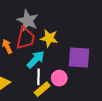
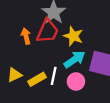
cyan arrow: (36, 59) -> (75, 59), moved
yellow rectangle: (42, 89) -> (37, 79), moved

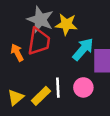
yellow star: (73, 36) -> (66, 24), moved
cyan arrow: (75, 59) -> (83, 49), moved

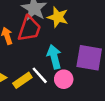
cyan arrow: (83, 49) -> (54, 57), moved, turned -65
white line: (58, 88) -> (40, 75), turned -48

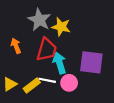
red trapezoid: (29, 29) -> (47, 50), moved
white line: (40, 75) -> (47, 80), turned -35

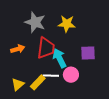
yellow star: (61, 27) -> (67, 24), moved
orange arrow: (16, 46) -> (18, 49), turned 104
purple square: (91, 62) -> (88, 53), size x0.7

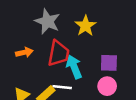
yellow star: (67, 24) -> (85, 26), turned 30
pink circle: (71, 75) -> (107, 86), moved

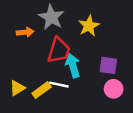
orange arrow: (24, 52) -> (25, 32), moved
pink circle: (107, 86) -> (114, 89), moved

